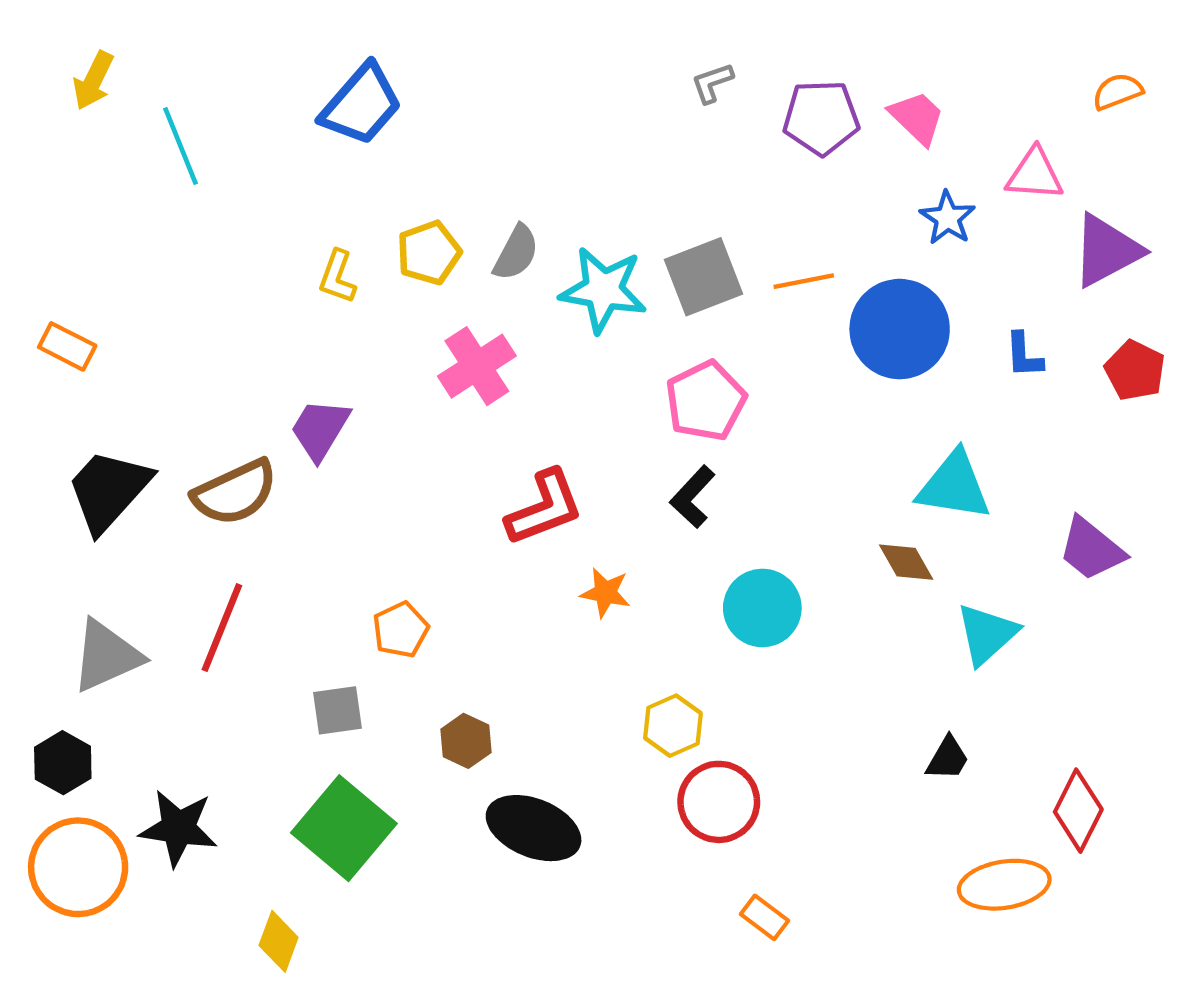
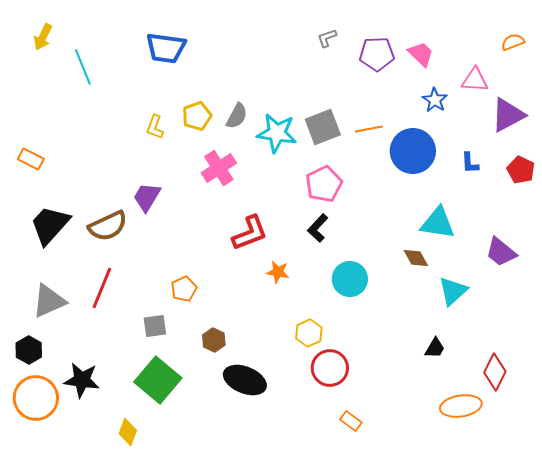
blue trapezoid: (361, 105) -> (166, 48), turned 57

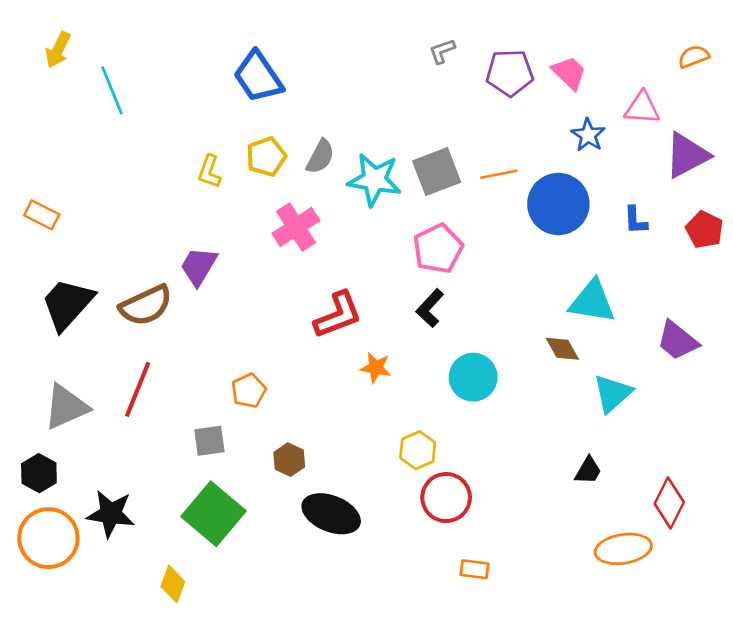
blue trapezoid: (166, 48) -> (258, 77), moved, turned 48
orange rectangle: (351, 421) -> (475, 569), turned -30

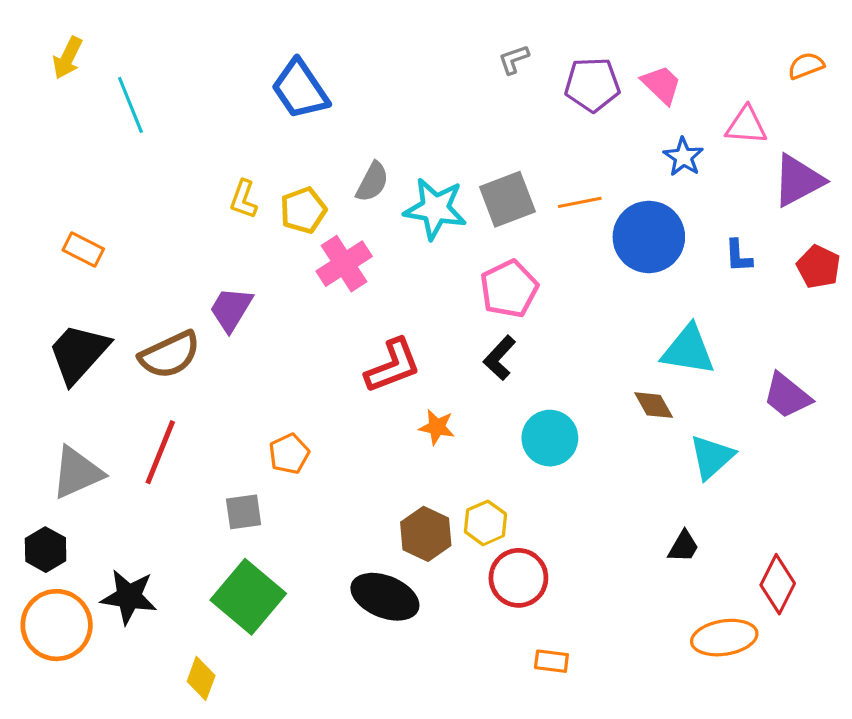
yellow pentagon: (266, 157) -> (303, 210), moved
orange rectangle: (42, 215) -> (83, 250), moved
brown hexagon: (289, 460) -> (426, 534), moved, size x1.4

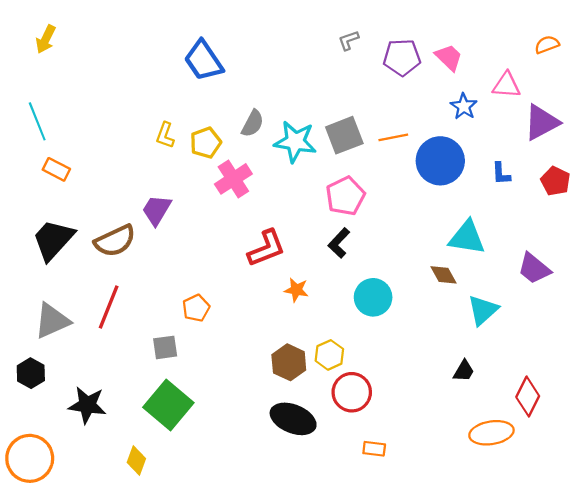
cyan line: (130, 105) -> (37, 121), moved
black ellipse: (385, 597) -> (293, 419), moved
orange circle: (57, 625) -> (30, 458), moved

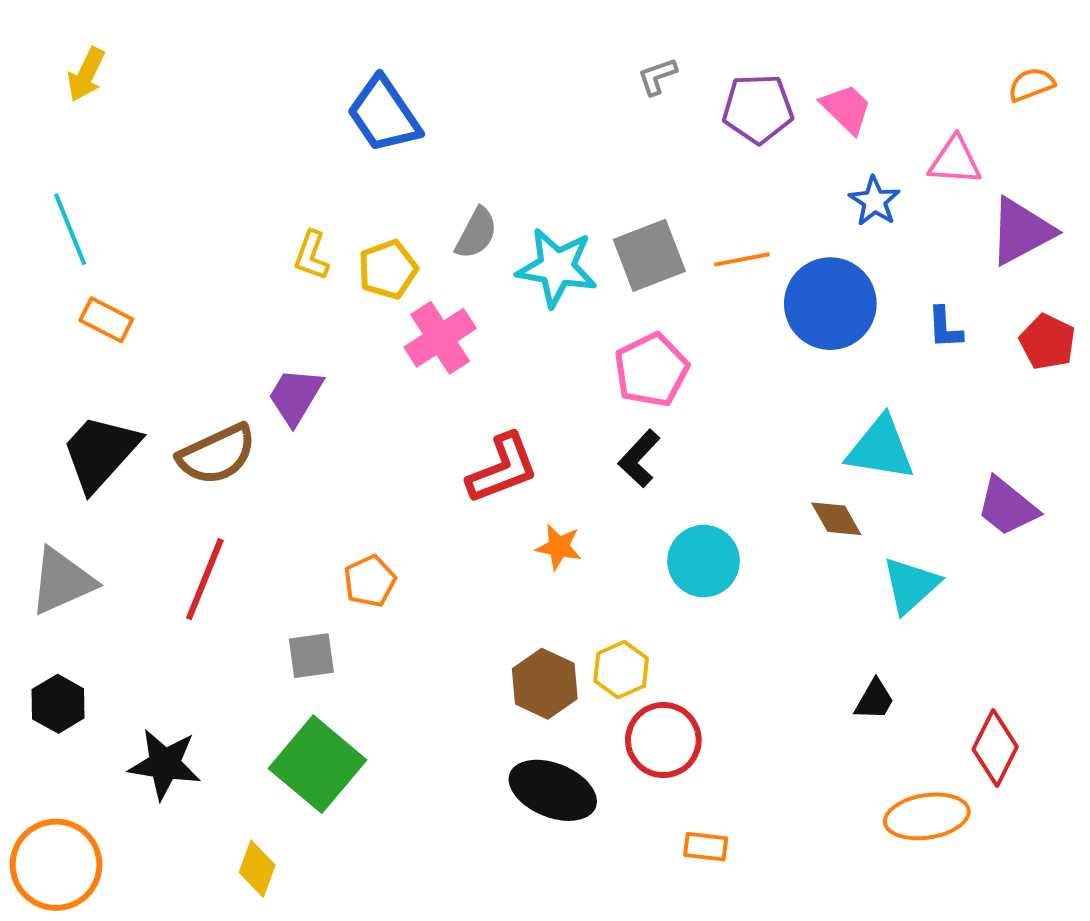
gray triangle: (52, 321) -> (62, 581), moved

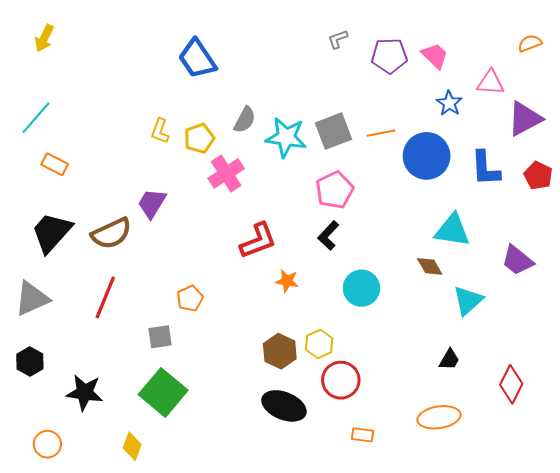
cyan line: (70, 229) -> (36, 118), turned 63
blue L-shape: (945, 328) -> (485, 168), size x1.6
orange ellipse: (927, 816) -> (439, 417), moved
orange circle: (56, 865) -> (47, 444), moved, size x0.6

